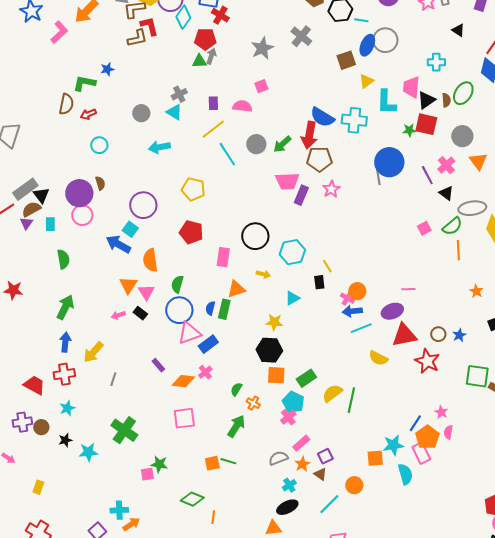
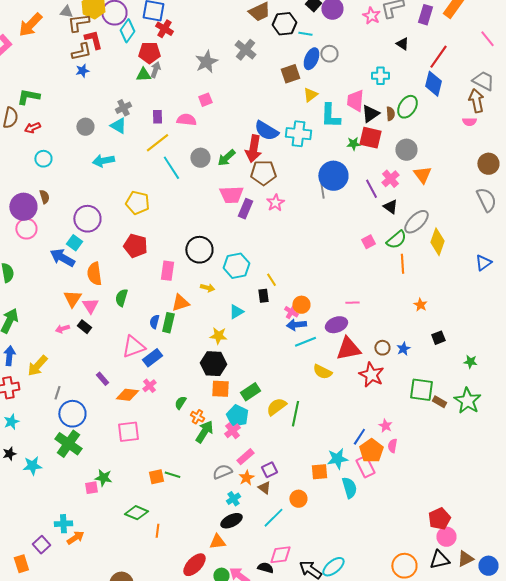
gray circle: (385, 40) -> (329, 54), size x0.7
blue star: (107, 69) -> (82, 71), moved
gray ellipse: (472, 208) -> (416, 222), turned -36
blue circle: (179, 310) -> (72, 414), moved
green arrow: (236, 426) -> (204, 432), moved

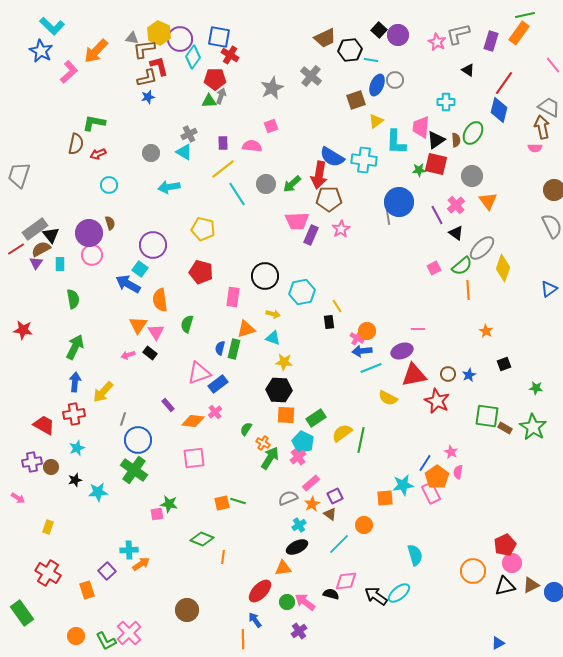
cyan triangle: (236, 312) -> (273, 338), moved, turned 49
cyan semicircle: (349, 488) -> (415, 555), moved
orange circle: (404, 566) -> (473, 571), moved

